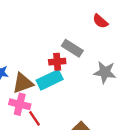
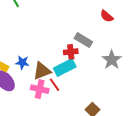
gray star: (105, 72) -> (112, 60), turned 30
red line: (34, 118) -> (55, 85), moved

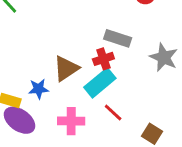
brown triangle: (42, 71) -> (66, 68), moved
red line: (55, 85) -> (113, 113), moved

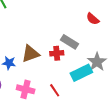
cyan rectangle: (100, 83) -> (81, 73), moved

